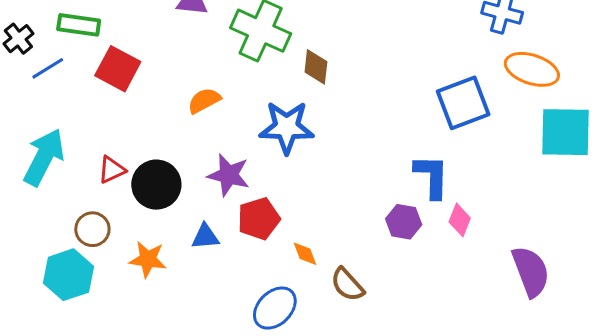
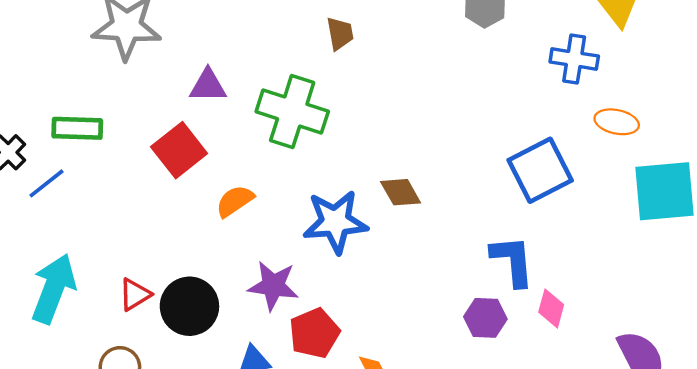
brown diamond: (316, 67) -> (401, 192), moved, turned -30
red square: (118, 69) -> (179, 150), moved, turned 30
orange ellipse: (532, 69) -> (617, 122), size x0.7

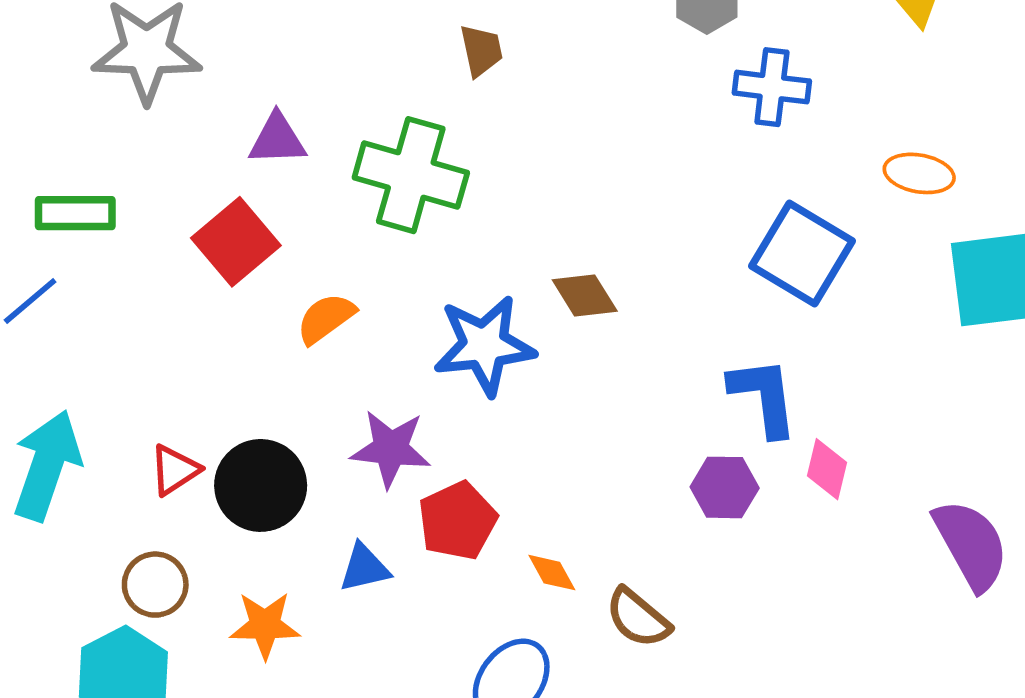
blue cross: (574, 59) -> (772, 87), moved
blue square: (540, 170) -> (802, 253), turned -30

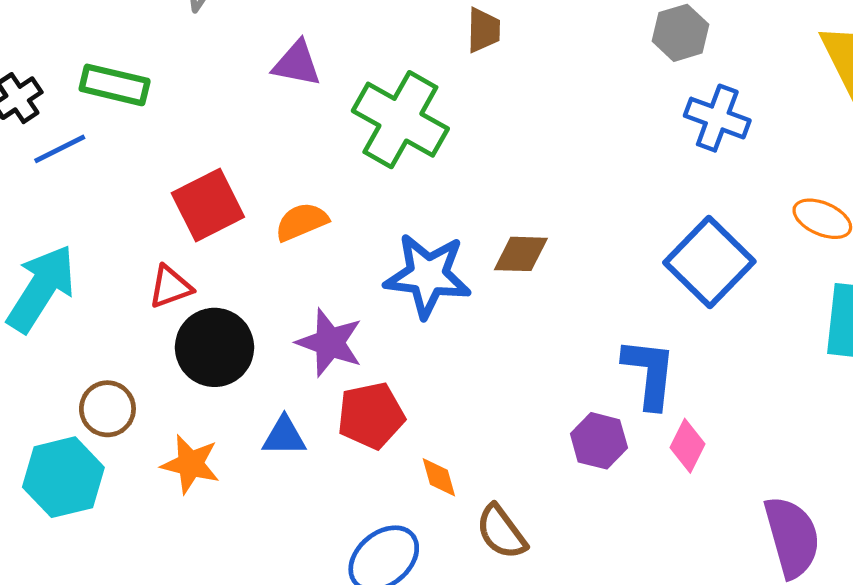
red square: (236, 242) -> (208, 205), moved
brown diamond: (585, 295) -> (521, 254), turned -70
red triangle: (175, 470) -> (170, 287), moved

